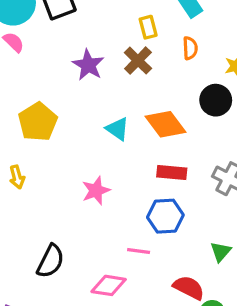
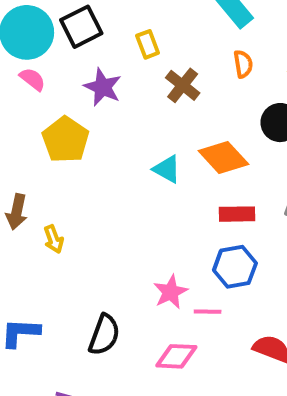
yellow rectangle: (148, 27) -> (148, 44), moved
purple star: (88, 65) -> (103, 87), moved
yellow pentagon: (38, 122) -> (66, 140), moved
pink star: (96, 191) -> (171, 292), moved

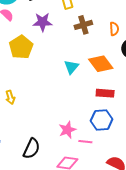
orange semicircle: (243, 64) -> (114, 29), moved
brown cross: (183, 85) -> (83, 25), turned 30
purple star: (103, 87) -> (42, 22), turned -30
cyan triangle: (167, 169) -> (71, 67), turned 35

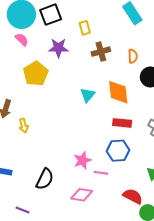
orange diamond: (101, 64) -> (118, 92), turned 30

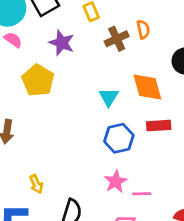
purple star: (58, 48) -> (62, 43), turned 30
orange semicircle: (133, 56) -> (143, 29), moved
yellow arrow: (24, 125) -> (36, 184), moved
blue hexagon: (118, 151) -> (119, 138), moved

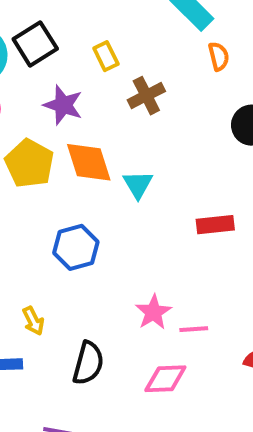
orange semicircle: (143, 29) -> (219, 56), moved
orange diamond: (147, 87) -> (89, 162), moved
blue hexagon: (119, 138) -> (76, 247), moved

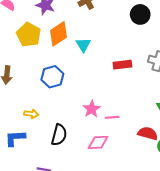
orange diamond: (89, 162) -> (58, 34), turned 75
yellow arrow: (33, 321) -> (31, 114), turned -56

